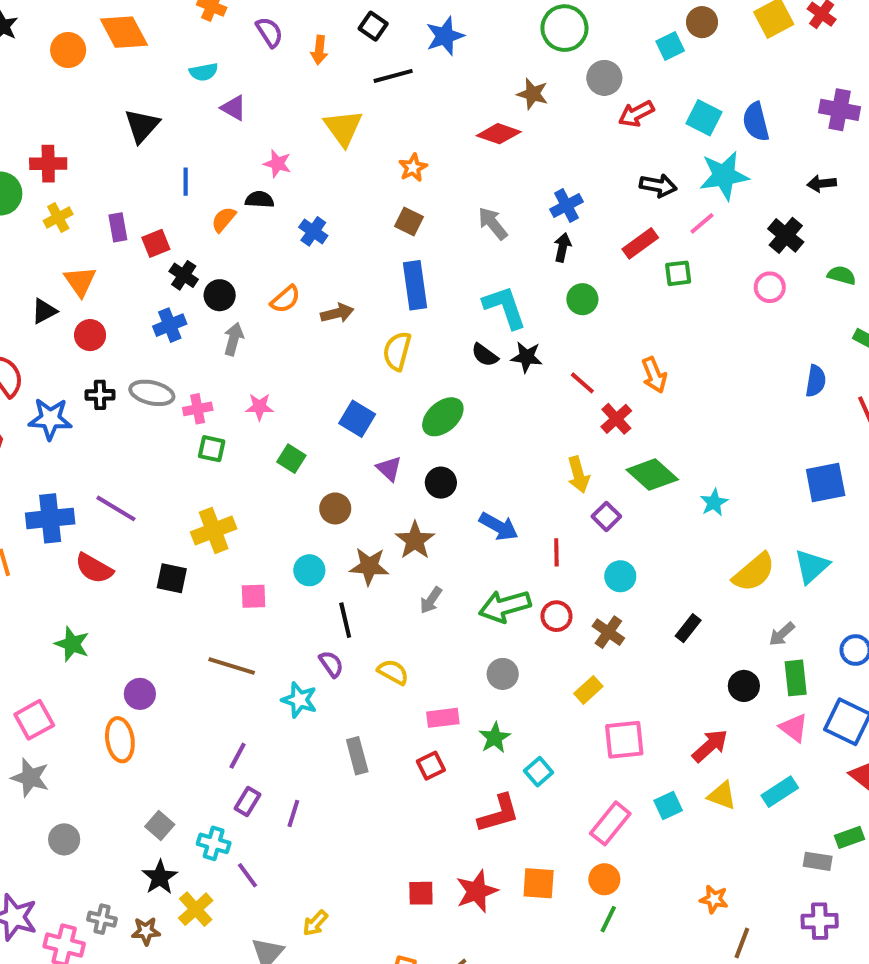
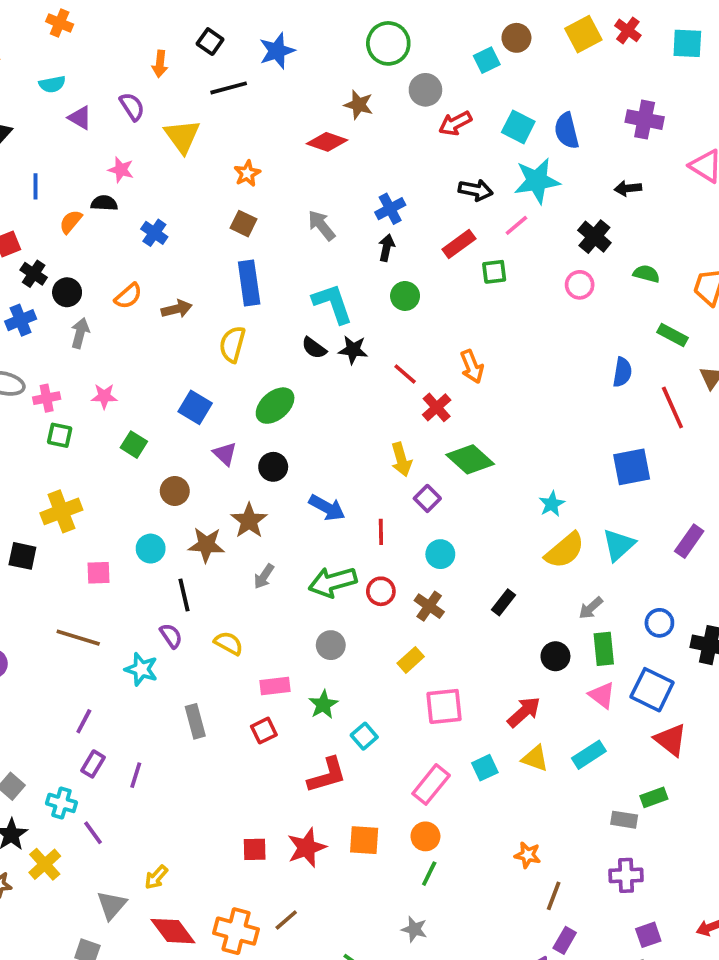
purple semicircle: (269, 32) -> (132, 107), moved
cyan star: (714, 503) -> (552, 504), moved

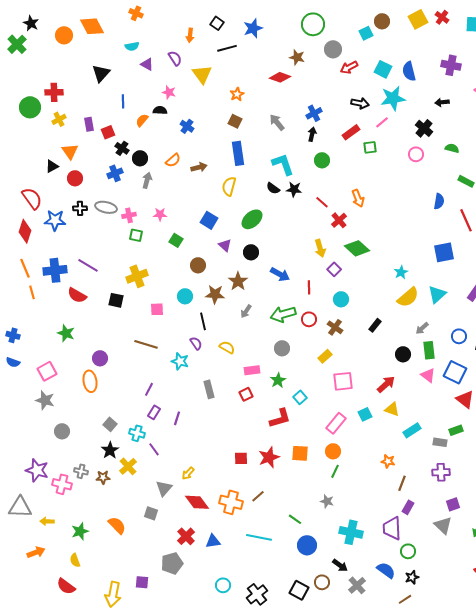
cyan rectangle: (589, 755) -> (412, 430), moved

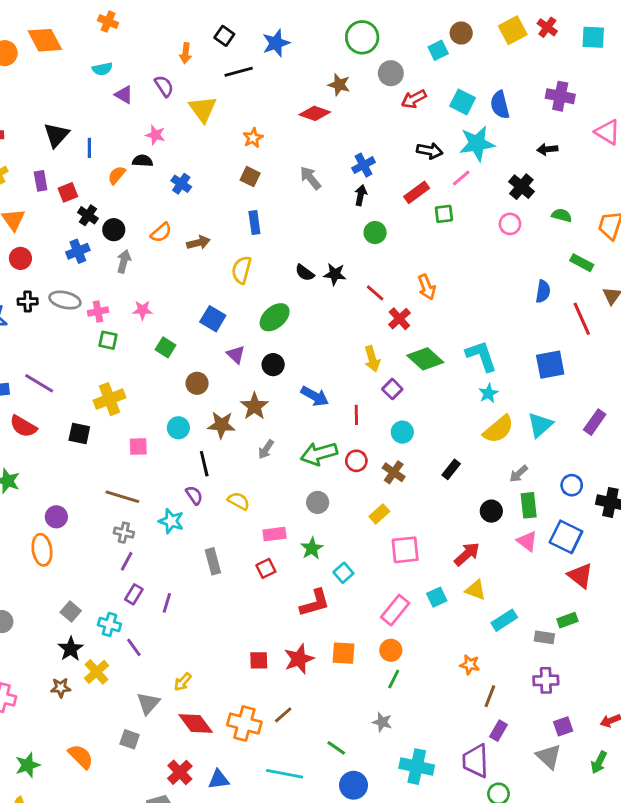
black triangle: (101, 73) -> (56, 135), moved
blue rectangle: (238, 153) -> (254, 223), size x0.7
cyan L-shape: (283, 164) -> (481, 356), moved
gray cross: (81, 471) -> (124, 533), moved

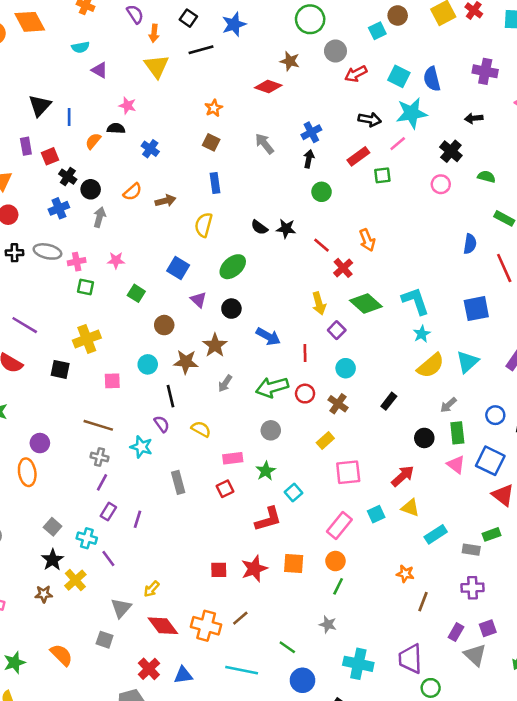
purple semicircle: (164, 86) -> (135, 14), moved
yellow triangle: (203, 109) -> (157, 66), moved
purple rectangle: (498, 731) -> (456, 632), moved

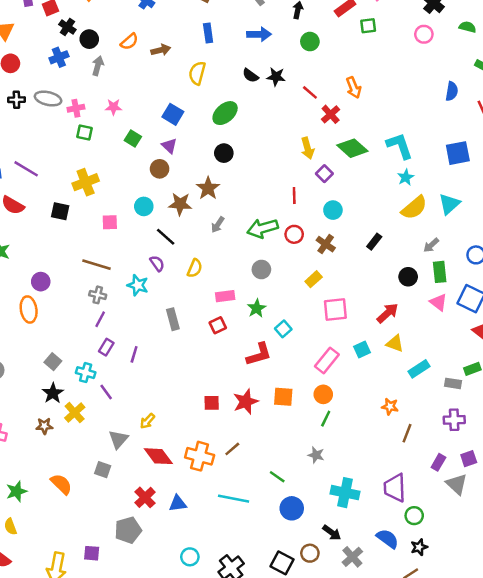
purple triangle: (198, 300) -> (169, 146), moved
blue arrow: (268, 336) -> (259, 34), moved, turned -30
black line: (171, 396) -> (166, 237), turned -35
yellow semicircle: (201, 429) -> (195, 268), turned 84

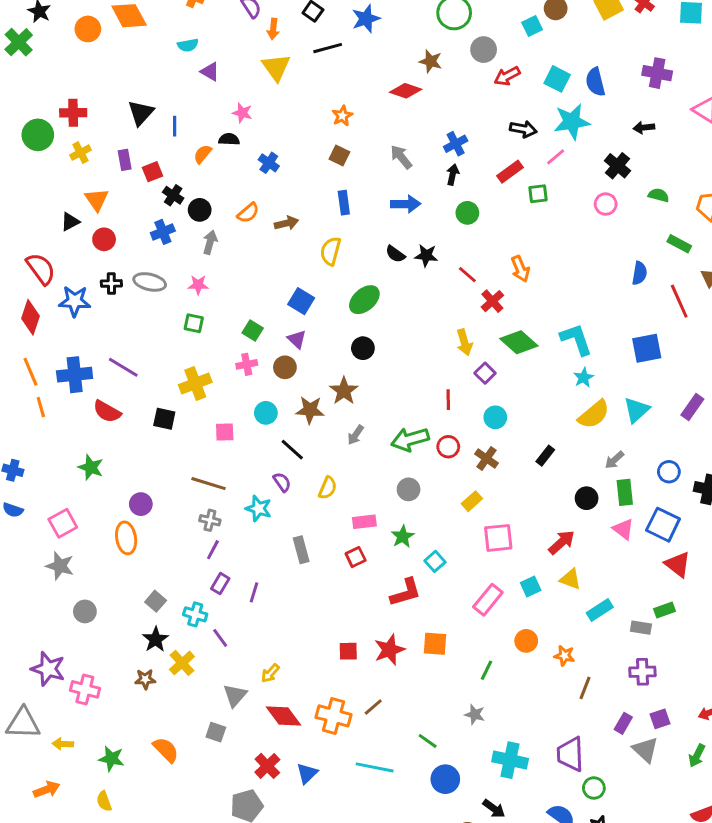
pink star: (113, 107) -> (198, 285), moved
pink cross: (76, 108) -> (247, 364), moved
orange circle: (323, 394) -> (526, 641), moved
green star: (16, 491) -> (111, 759), turned 30
blue triangle: (178, 503) -> (307, 773), turned -36

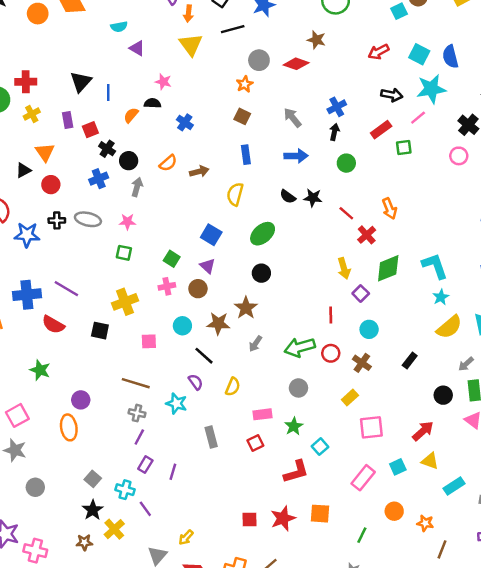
gray circle: (484, 50) -> (259, 60), moved
green diamond: (519, 342) -> (388, 268), turned -64

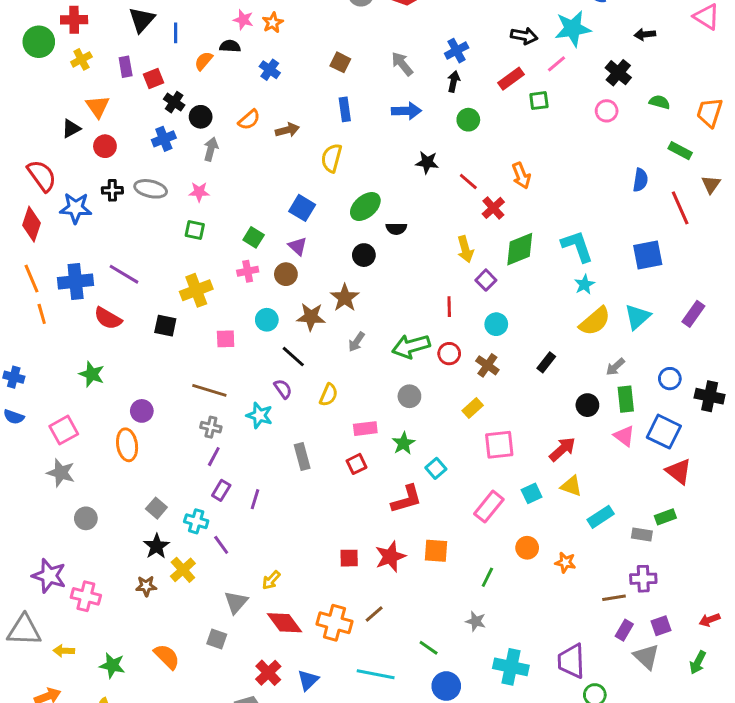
orange star: (245, 84) -> (273, 23), moved
black semicircle: (288, 197) -> (396, 229), moved, turned -35
brown line: (442, 549) -> (614, 598), moved, turned 60

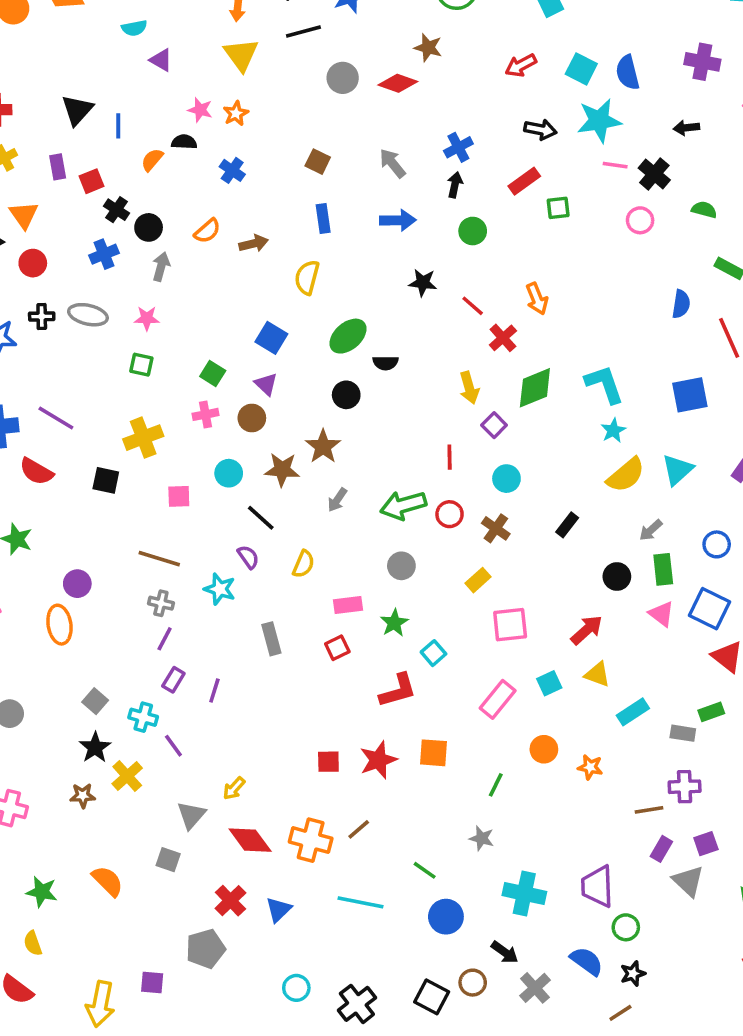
pink line: (557, 64) -> (615, 165), moved, turned 48

